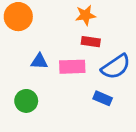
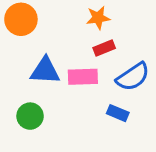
red rectangle: (91, 42) -> (104, 48), turned -30
blue triangle: (39, 61) -> (45, 71), size x1.5

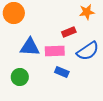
orange star: (98, 18) -> (87, 12), moved
blue rectangle: (118, 113) -> (62, 72), moved

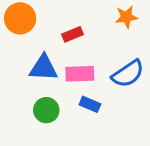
red rectangle: (69, 32) -> (72, 34), moved
green circle: (20, 77) -> (46, 110), moved

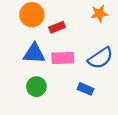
orange circle: (20, 18) -> (32, 15), moved
blue rectangle: (90, 104) -> (86, 89), moved

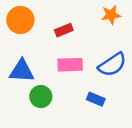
orange circle: (32, 15) -> (20, 20), moved
blue triangle: (34, 54) -> (22, 71), moved

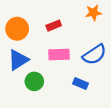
orange circle: (20, 20) -> (17, 29), moved
blue triangle: (22, 71) -> (18, 60), turned -35

